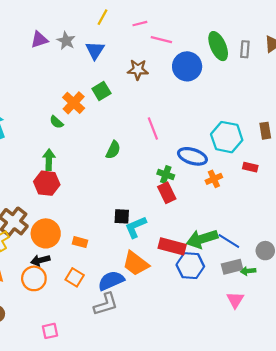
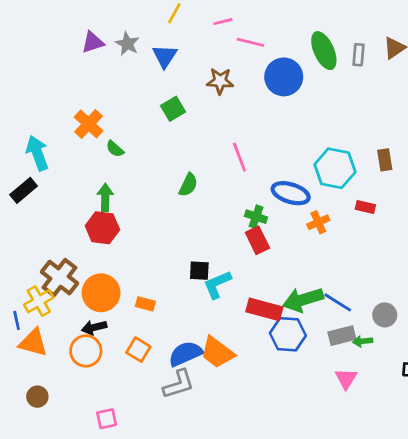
orange cross: (74, 103) -> (89, 124), moved
orange trapezoid: (136, 263) -> (217, 352), moved

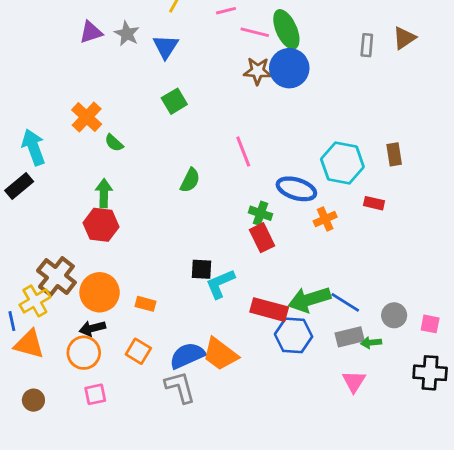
green ellipse: (324, 51) -> (286, 29), moved
brown star: (220, 81) -> (258, 71), moved
gray L-shape: (179, 384) -> (180, 387), turned -88
pink square: (107, 419) -> (95, 394), moved

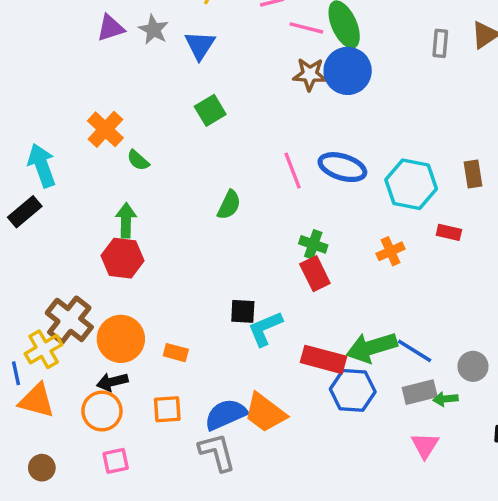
blue ellipse: (296, 189) -> (342, 167), moved
orange square: (138, 351) -> (167, 409), turned -35

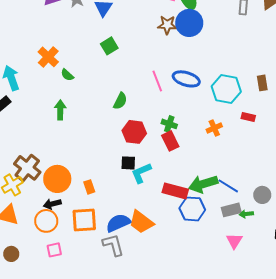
red hexagon: (123, 258) -> (134, 132), moved
orange rectangle: (176, 353) -> (89, 187), turned 56
orange square: (167, 409) -> (84, 220), size x1.5

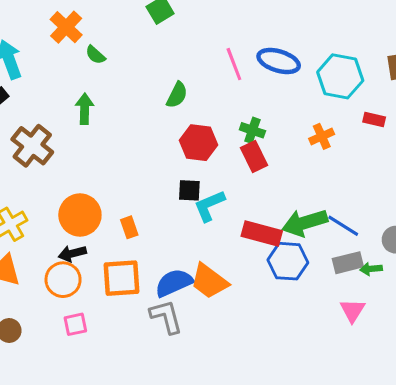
brown cross: (27, 168) -> (32, 146), moved

